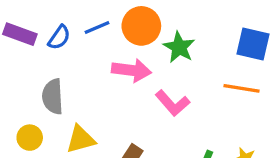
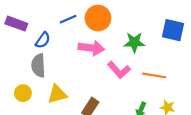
blue semicircle: (59, 37) -> (43, 40), moved
green star: (179, 47) -> (134, 42), moved, turned -30
orange line: (241, 88) -> (154, 75), moved

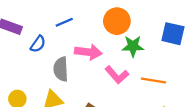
orange circle: (98, 18) -> (117, 21), moved
gray semicircle: (38, 66) -> (61, 69), moved

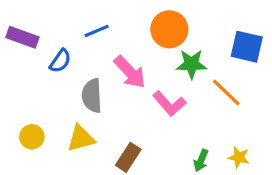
pink arrow: (88, 52) -> (130, 72), turned 40
orange line: (153, 81) -> (226, 93), moved, turned 35

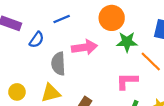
pink arrow: (130, 72) -> (84, 47), turned -55
pink L-shape: (169, 104) -> (127, 81), moved, turned 130

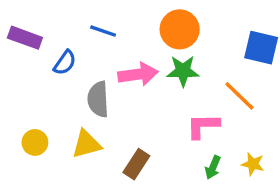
blue line: (62, 19) -> (103, 31), turned 42
green star: (127, 42) -> (183, 71), moved

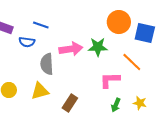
orange circle: (180, 29) -> (119, 22), moved
blue line: (103, 31) -> (41, 25), moved
blue semicircle: (65, 63) -> (27, 42), turned 63

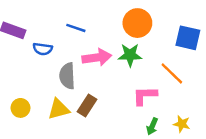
orange circle: (119, 22) -> (137, 23), moved
blue line: (41, 25) -> (76, 28), moved
brown rectangle: (70, 103) -> (87, 105), moved

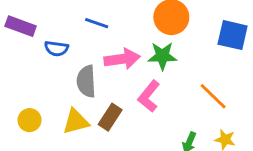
orange line: (172, 73) -> (213, 96), moved
pink L-shape: (145, 96) -> (149, 96), moved, turned -50

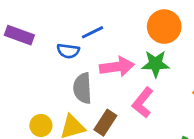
blue line: (97, 23) -> (92, 32), turned -45
blue semicircle: (56, 48) -> (68, 51), moved
yellow circle: (30, 120) -> (41, 125), moved

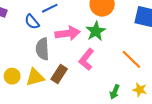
blue semicircle: (68, 51) -> (32, 22), turned 42
green star: (156, 64) -> (96, 31), turned -30

